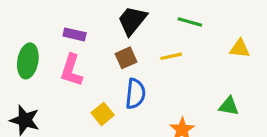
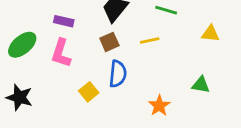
green ellipse: (28, 61) -> (22, 45), turned 40

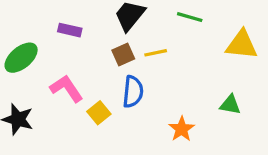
yellow triangle: (210, 34) -> (242, 45), size x1.5
yellow line: (150, 41) -> (156, 53), moved
pink L-shape: (61, 53) -> (66, 88), moved, turned 128

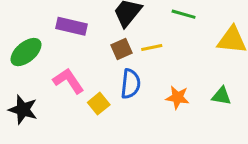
purple rectangle: (70, 30) -> (71, 26), size x1.4
orange star: (182, 129) -> (177, 97), moved, turned -30

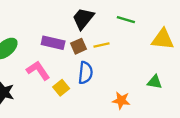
purple rectangle: (71, 26) -> (53, 43), moved
orange star: (177, 97) -> (121, 100), moved

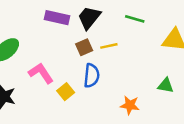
purple rectangle: (53, 43) -> (57, 18), moved

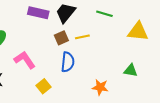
yellow square: (66, 92) -> (44, 86), moved

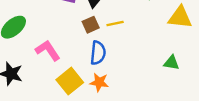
yellow square: (44, 86) -> (70, 81), size x1.5
orange star: (100, 87) -> (99, 82), moved

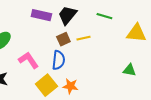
blue semicircle: (98, 53) -> (58, 60), moved

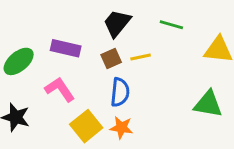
purple rectangle: (41, 15) -> (66, 48), moved
blue semicircle: (58, 60) -> (120, 92), moved
green triangle: (129, 70) -> (208, 104), size x1.5

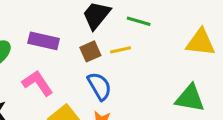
green line: (171, 25) -> (139, 21), moved
blue semicircle: (120, 92) -> (99, 86), turned -36

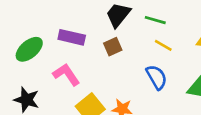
yellow line: (121, 50) -> (163, 45), moved, turned 42
blue semicircle: (99, 86) -> (157, 77), moved

